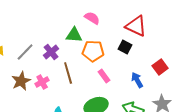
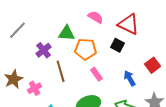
pink semicircle: (92, 18) -> (96, 17), moved
gray line: (25, 52) -> (18, 30), moved
pink cross: (42, 82) -> (35, 88), moved

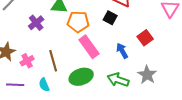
brown line: (61, 71) -> (53, 61), moved
pink rectangle: (97, 74) -> (89, 47), size x1.6

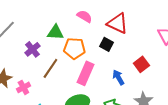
pink rectangle: (89, 47) -> (85, 73), turned 60
brown line: (53, 61) -> (50, 68), moved, turned 50

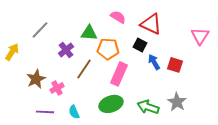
red square: (141, 64) -> (175, 65), turned -35
blue arrow: (118, 77) -> (154, 62), moved

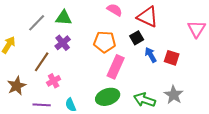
green triangle: (89, 33) -> (64, 18), moved
black square: (140, 45) -> (137, 38), turned 32
brown line: (84, 69) -> (42, 62), moved
brown star: (36, 79) -> (17, 86), moved

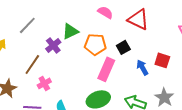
green triangle: (64, 18) -> (70, 31), moved, turned -30
black square: (137, 38) -> (123, 47), moved
blue arrow: (151, 55) -> (142, 67), moved

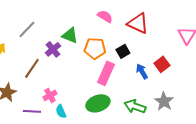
green triangle: (70, 31) -> (70, 35), turned 48
red square: (162, 60) -> (162, 64), turned 35
pink cross: (44, 83) -> (50, 95), moved

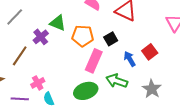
green arrow: (135, 106) -> (117, 81), moved

